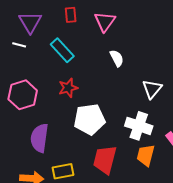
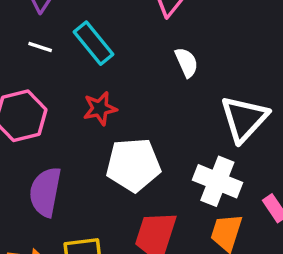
white line: (19, 45) -> (40, 47), moved
white triangle: (152, 89) -> (244, 119), size x1.4

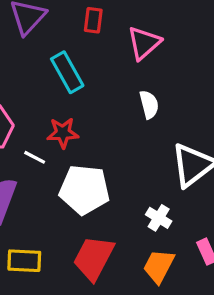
white line: (40, 47) -> (35, 157), moved
white cross: (217, 181) -> (159, 218), size x0.6

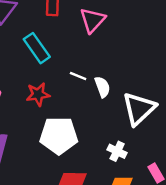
white semicircle: (149, 105) -> (102, 87), moved
white line: (35, 157) -> (78, 76), moved

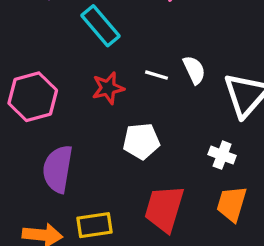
white line: (78, 76) -> (157, 75), moved
white pentagon: (59, 136) -> (141, 141), size x0.7

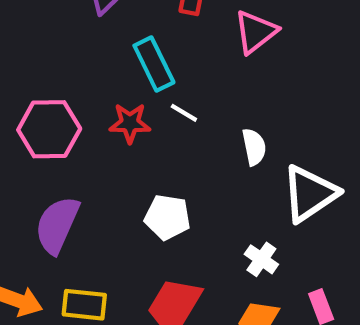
white line: (157, 75) -> (184, 113), moved
red star: (108, 88) -> (130, 123), moved

